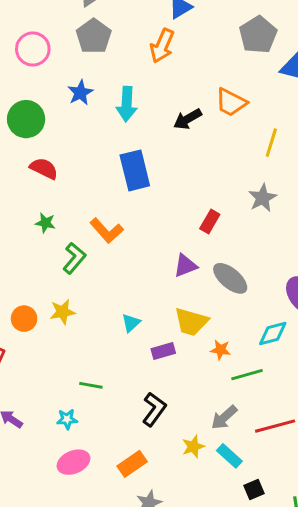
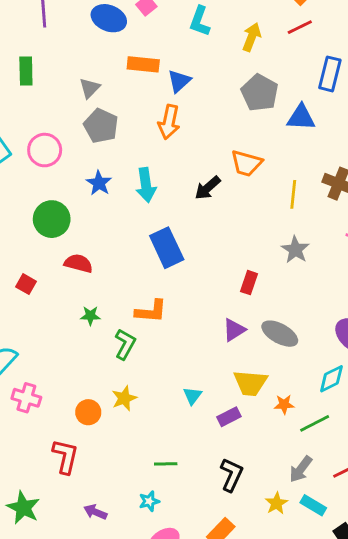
orange L-shape: (107, 231) -> (151, 311), turned -32

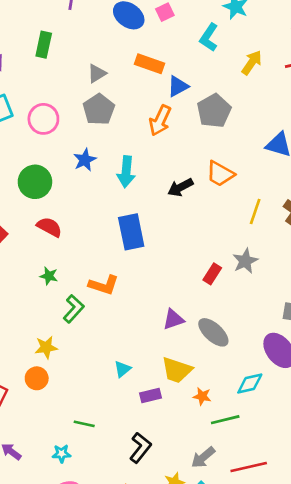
gray pentagon: (260, 93) -> (214, 111), moved
red rectangle: (249, 283) -> (212, 274), moved
yellow star: (124, 398) -> (46, 347), moved
orange circle: (88, 412) -> (37, 378), moved

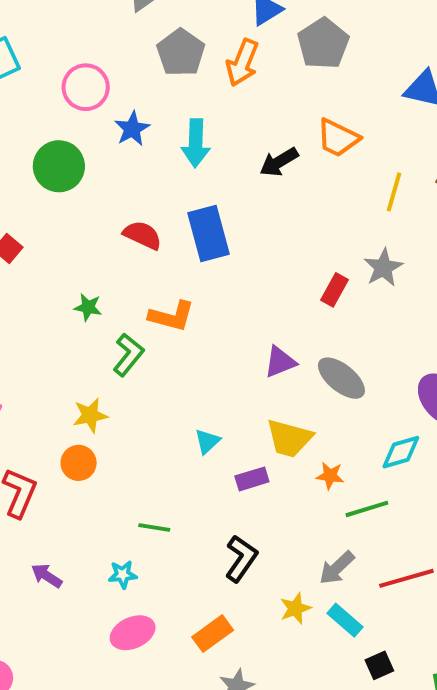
gray pentagon: (99, 109) -> (181, 53), moved
pink circle: (43, 119) -> (86, 87), moved
red semicircle: (49, 227) -> (142, 235), moved

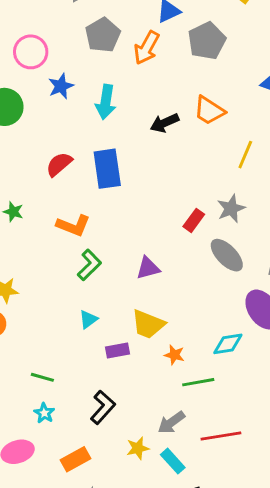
red semicircle: (142, 235) -> (59, 164), turned -72
green L-shape: (128, 355) -> (89, 265), moved
gray ellipse: (341, 378) -> (227, 255), moved
cyan star: (123, 574) -> (44, 413), moved, turned 30

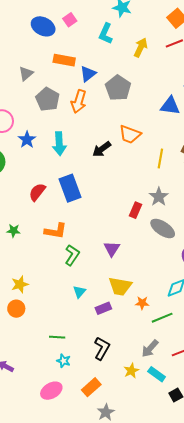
purple triangle: (148, 268) -> (112, 249), turned -30

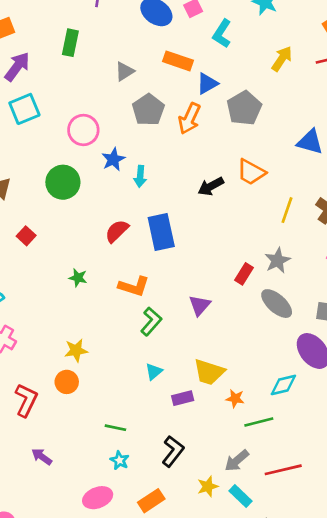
cyan L-shape: (106, 34) -> (222, 34), moved
cyan arrow: (59, 144) -> (140, 176), moved, size x0.7
purple triangle: (112, 249) -> (200, 305), moved

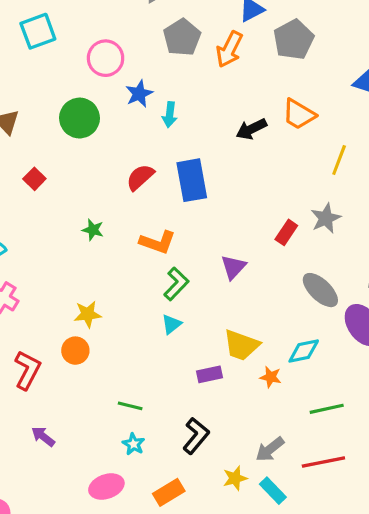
gray ellipse: (277, 304) -> (320, 290), moved
cyan triangle: (154, 372) -> (171, 324), moved
cyan diamond: (283, 385) -> (304, 351), moved
green line: (259, 422) -> (327, 409), moved

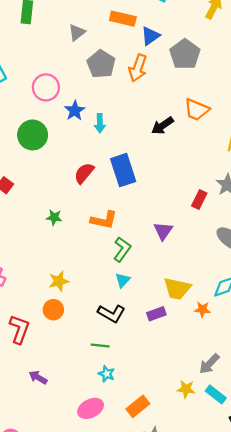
black L-shape: (196, 436) -> (111, 313), moved, turned 88
yellow star: (235, 478) -> (186, 389), turned 30

